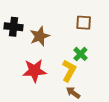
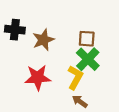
brown square: (84, 23) -> (87, 39), moved
green cross: (80, 54) -> (88, 59), size x1.5

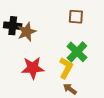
brown square: (87, 39) -> (76, 17), moved
brown star: (43, 40) -> (27, 32), moved

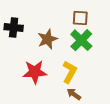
brown star: (27, 32) -> (47, 39), moved
green cross: (77, 52) -> (81, 40), moved

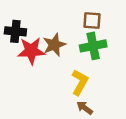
green cross: (81, 40) -> (93, 46), turned 35
red star: (35, 72) -> (31, 51), moved

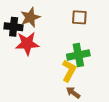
brown star: (54, 45) -> (30, 17), moved
green cross: (93, 46) -> (78, 55), moved

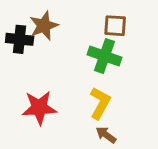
red star: (27, 44) -> (39, 108), moved
green cross: (78, 55) -> (105, 56), moved, turned 30

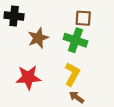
brown star: (44, 26) -> (38, 38), moved
black cross: (20, 39) -> (14, 16), moved

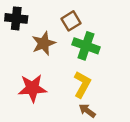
brown square: (83, 18) -> (71, 21), moved, turned -35

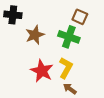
brown square: (71, 21) -> (80, 17), moved, turned -35
red star: (32, 88) -> (42, 71), moved, turned 30

